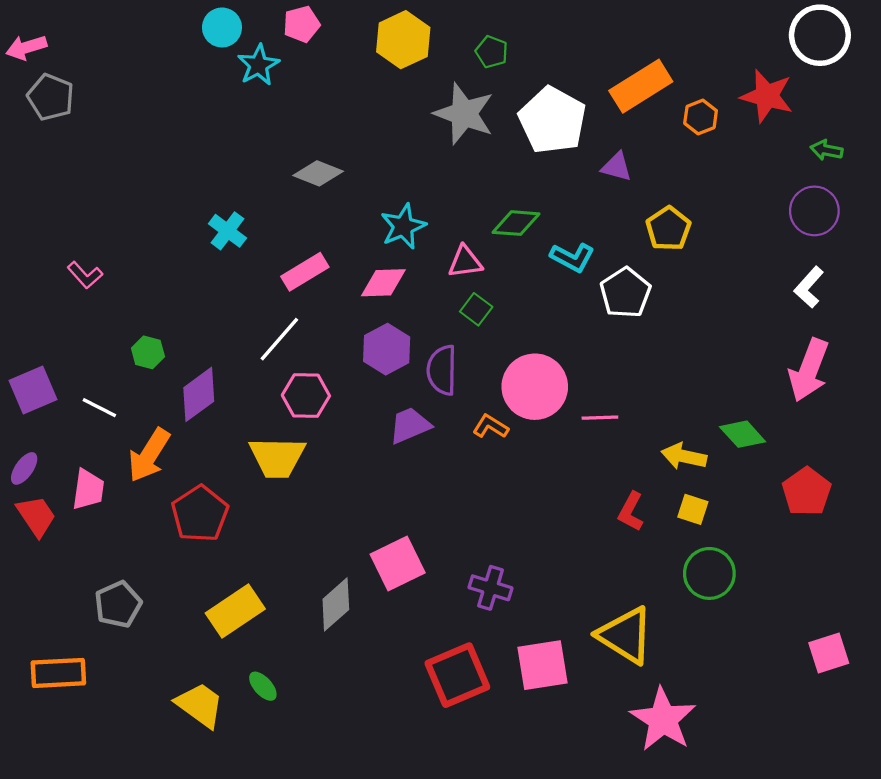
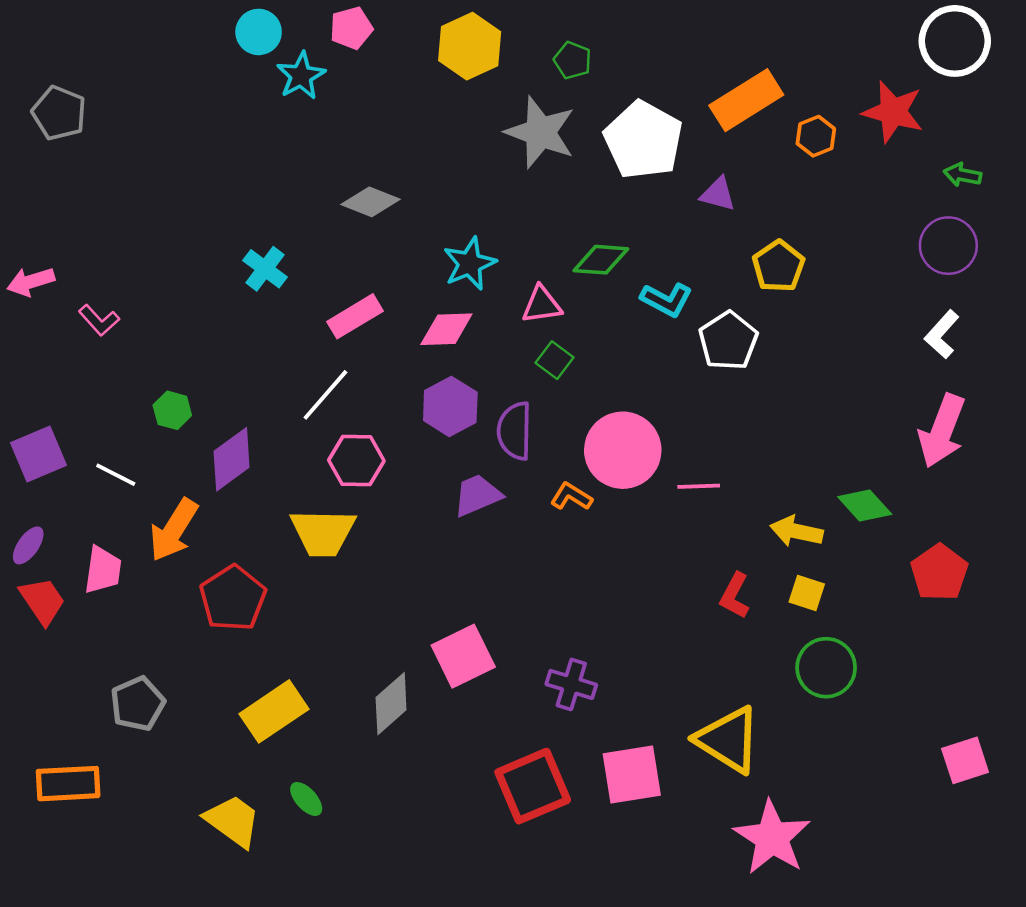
pink arrow: (26, 47) -> (31, 282), moved

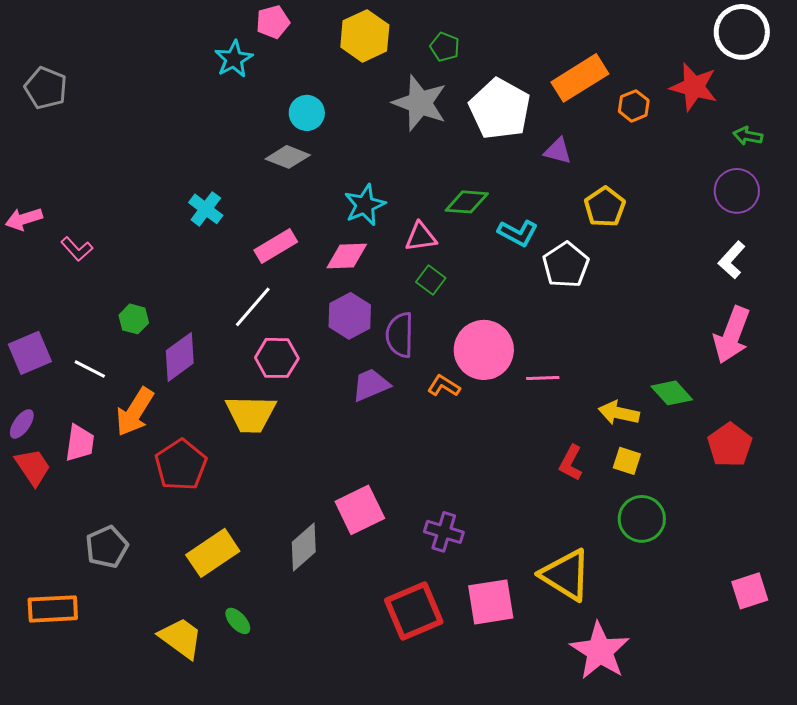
cyan circle: (259, 32) -> (307, 113), moved

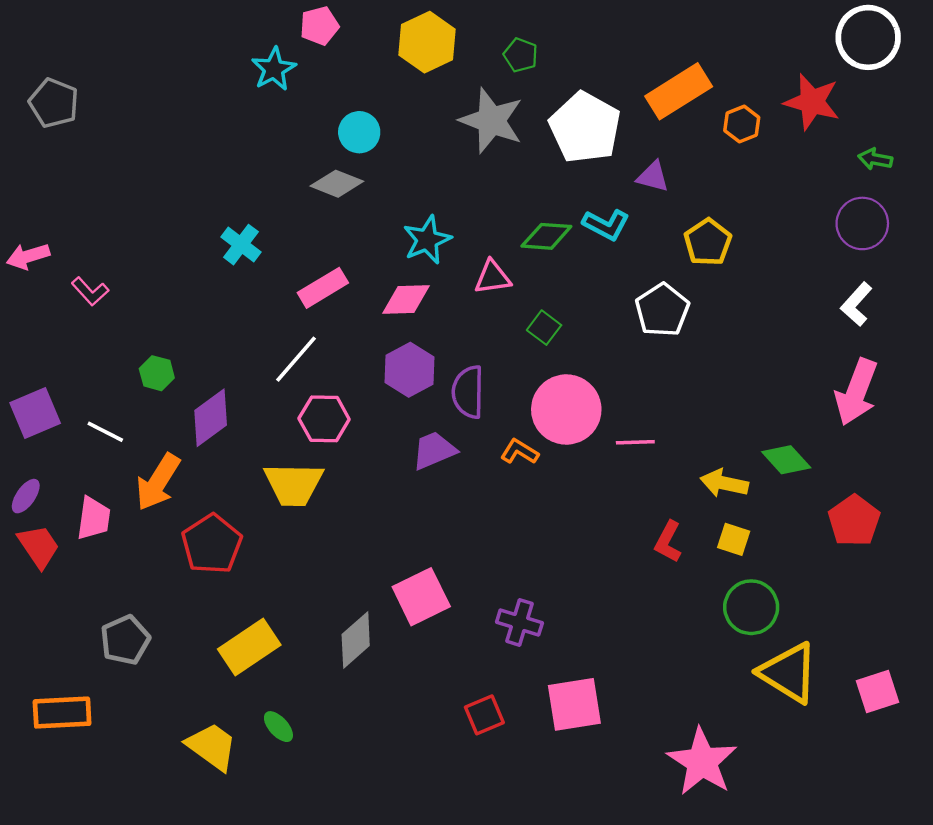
cyan L-shape: (518, 233) -> (606, 225), moved
green square: (431, 280) -> (544, 328), moved
yellow triangle: (566, 575) -> (789, 673), moved
red square: (414, 611) -> (484, 715), size x0.6

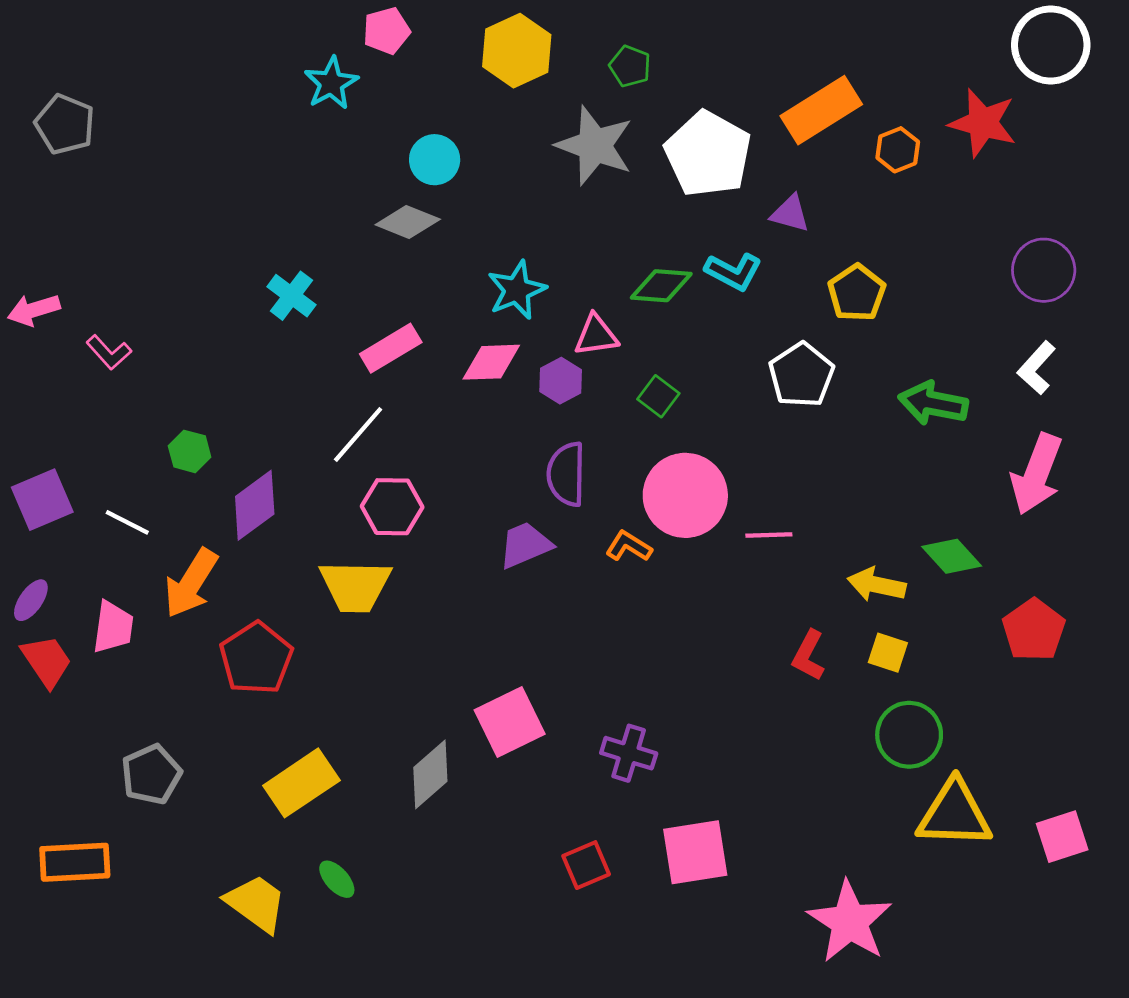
green arrow: (875, 159) -> (933, 403), moved, size x1.6
purple hexagon: (409, 370) -> (561, 381), moved, size x0.7
yellow triangle: (789, 673) -> (954, 814), turned -30

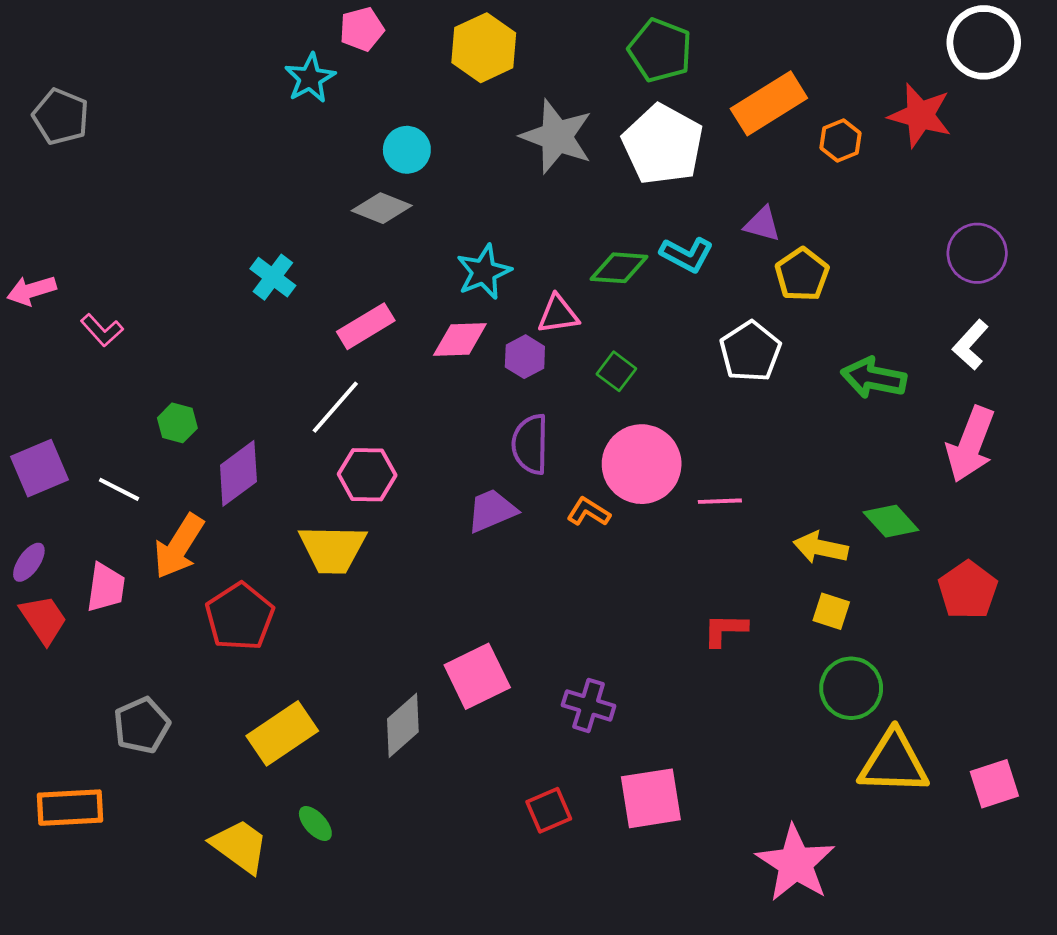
green pentagon: (630, 66) -> (660, 50), moved, size x1.6
purple triangle: (790, 214) -> (762, 224), moved
red L-shape: (809, 655) -> (725, 630), moved, turned 63

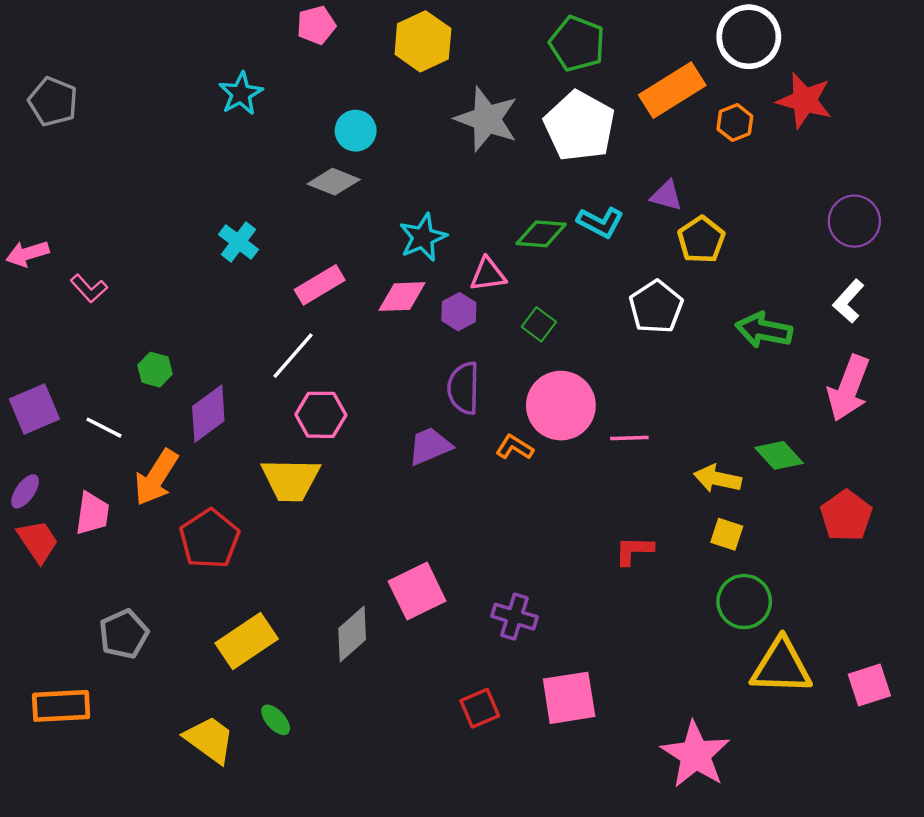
white circle: (984, 42) -> (749, 37), moved
cyan star: (310, 78) -> (241, 94), moved

